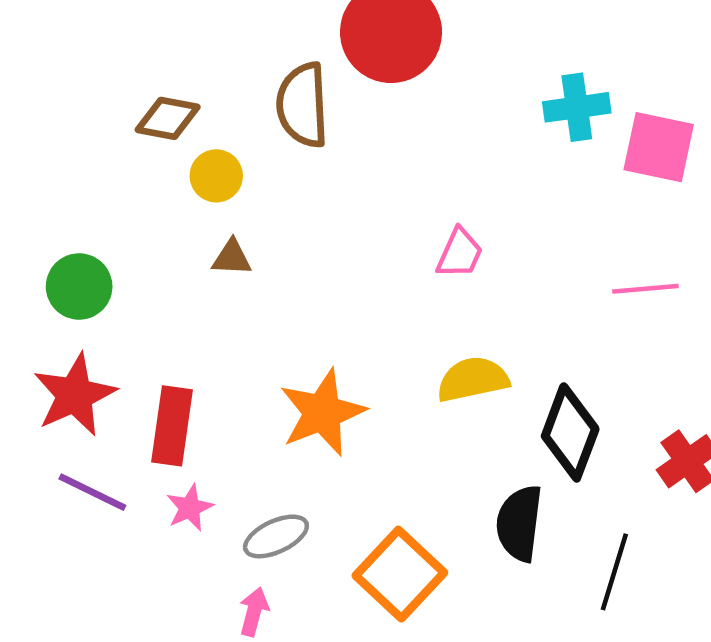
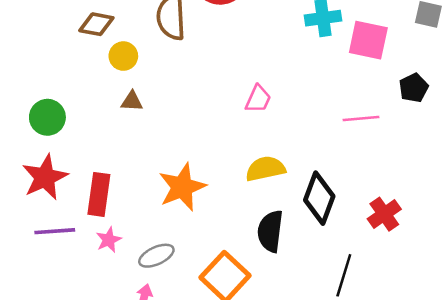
purple line: (92, 492) -> (55, 231), turned -30
black semicircle: (519, 523) -> (270, 231), moved

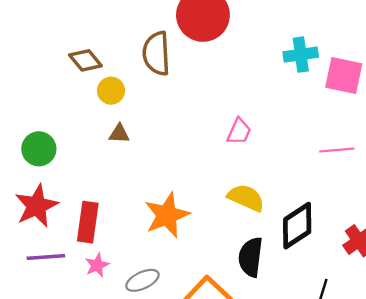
brown diamond: (96, 24) -> (85, 60), turned 40
yellow semicircle: (265, 169) -> (246, 198), turned 36
black diamond: (319, 198) -> (297, 226), turned 36

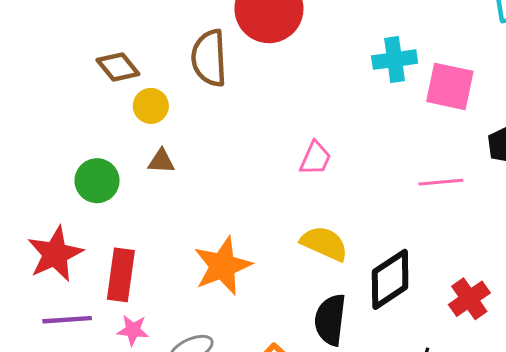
green circle: (39, 149) -> (97, 181), moved
pink star: (97, 265) -> (133, 330), turned 30

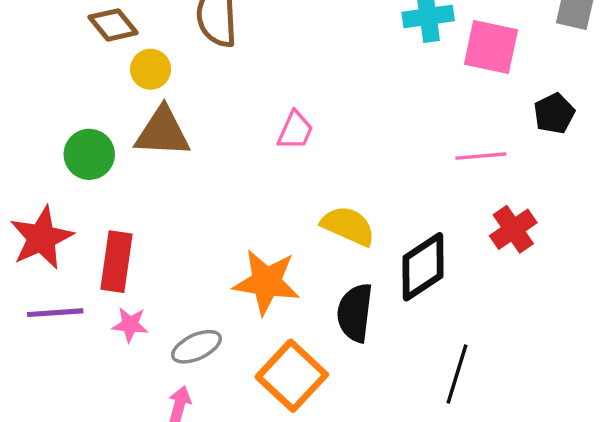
pink trapezoid: (315, 158) -> (295, 130), moved
brown triangle: (161, 161) -> (162, 132), size x1.8
orange star: (223, 266) -> (266, 282), moved, turned 30
red cross: (469, 299) -> (513, 229), moved

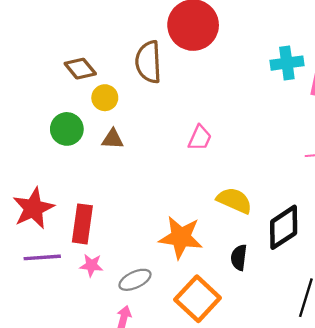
brown triangle: (162, 132) -> (113, 139), size x0.6
green circle: (89, 154) -> (67, 129), moved
black semicircle: (355, 313) -> (239, 257), size x0.7

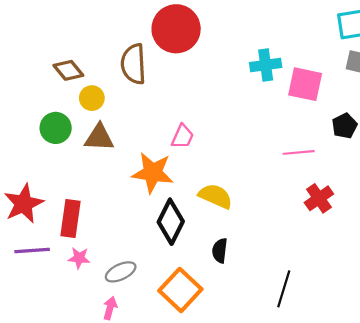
brown triangle: (113, 139) -> (99, 138), size x1.4
black diamond: (284, 227) -> (171, 222), moved, turned -30
orange star: (181, 237) -> (153, 173), moved

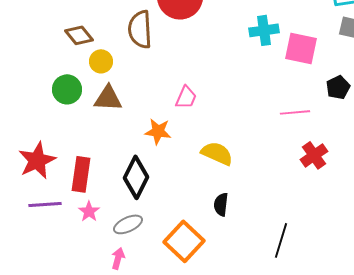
orange star: (153, 173) -> (158, 131), size x0.7
black diamond: (171, 222) -> (136, 177), moved
pink star: (79, 258) -> (89, 211), turned 30

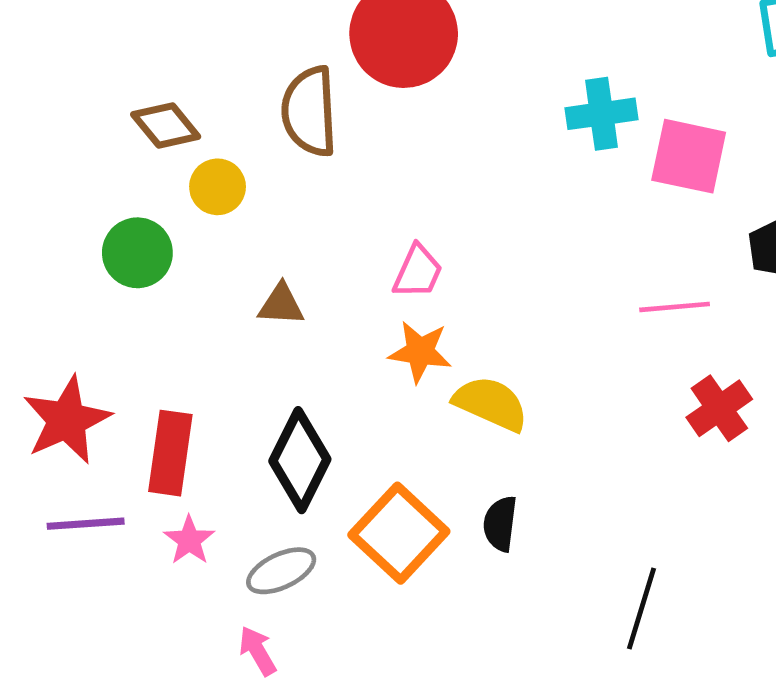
brown triangle: (108, 98) -> (281, 305), moved, size x0.7
orange star: (158, 131) -> (420, 352), moved
orange square: (184, 241) -> (399, 533), moved
pink arrow: (118, 258) -> (258, 651), turned -45

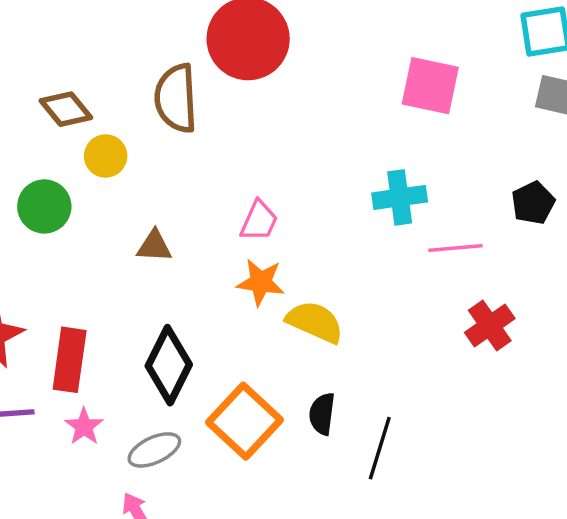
cyan cross: (602, 114) -> (400, 197), moved
pink square: (689, 156) -> (430, 86), moved
black line: (642, 609) -> (380, 448), moved

